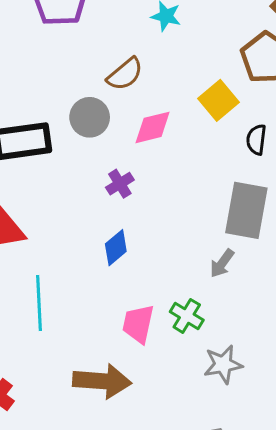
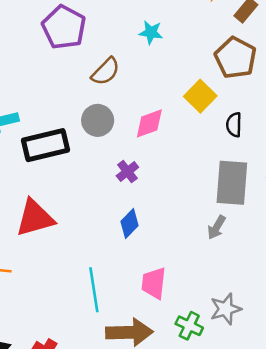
brown semicircle: (125, 74) -> (106, 72), moved
cyan line: (39, 303) -> (94, 290), moved
green cross: (187, 316) -> (189, 326), moved

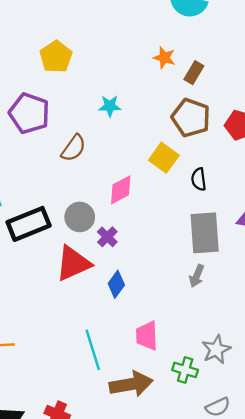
gray circle: (98, 120) -> (80, 217), moved
red triangle: (35, 218) -> (73, 263), moved

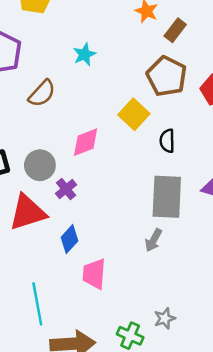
cyan star: (110, 106) -> (84, 54), turned -30
pink trapezoid: (147, 336) -> (94, 274), moved
gray star: (216, 349) -> (165, 318), size x0.7

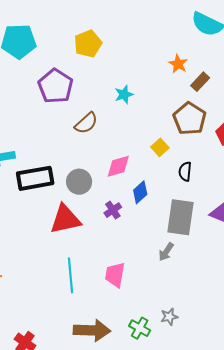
yellow square: (134, 114) -> (160, 147), size x0.7
purple cross: (66, 189) -> (113, 210), moved
blue diamond: (70, 239) -> (140, 192), moved
cyan line: (37, 304) -> (71, 275), moved

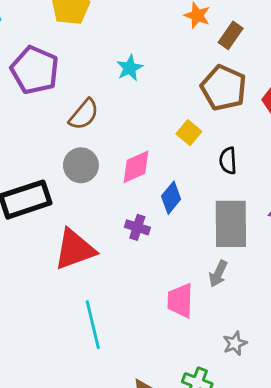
gray circle: (79, 182) -> (81, 165), moved
purple cross: (113, 210) -> (137, 227), turned -30
pink trapezoid: (115, 275) -> (180, 301), moved
gray star: (169, 317) -> (235, 343), moved

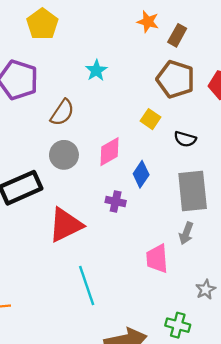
black semicircle: (228, 161) -> (185, 139), turned -65

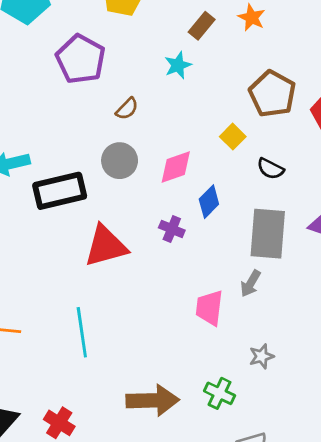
brown rectangle: (177, 35) -> (202, 26), moved
brown semicircle: (62, 113) -> (127, 109), size x0.7
cyan line: (87, 286) -> (82, 332), moved

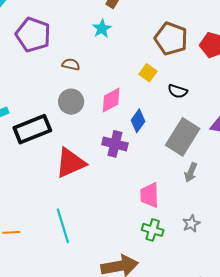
brown semicircle: (127, 109) -> (71, 64), turned -114
purple cross: (172, 229) -> (115, 144), size x1.4
gray rectangle: (268, 234) -> (183, 137), turned 36
gray arrow: (250, 283) -> (191, 172), moved
green cross: (220, 393) -> (153, 230), moved

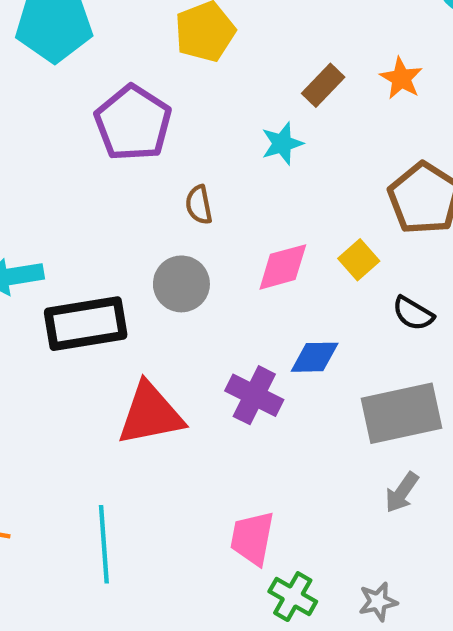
brown semicircle: (71, 64) -> (199, 205), turned -126
pink diamond: (111, 100) -> (283, 267), moved
blue diamond: (138, 121) -> (315, 357), turned 40
gray rectangle: (183, 137) -> (402, 413), turned 33
pink trapezoid: (150, 195) -> (252, 538), moved

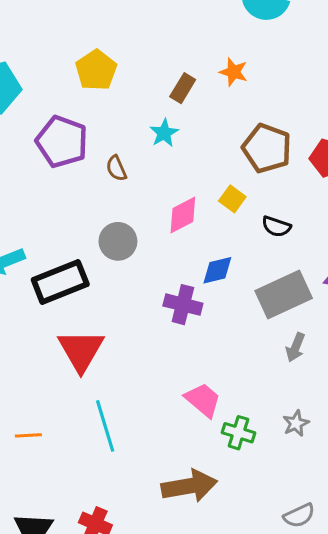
brown semicircle: (199, 205) -> (116, 168), moved
red triangle: (150, 414) -> (81, 350), moved, turned -36
pink trapezoid: (252, 538) -> (203, 400), turned 132

